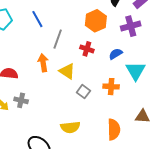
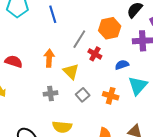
gray line: (58, 39) -> (79, 39), moved
gray cross: (21, 100) -> (51, 93), moved, turned -32

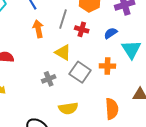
orange arrow: (49, 58) -> (38, 29), moved
gray square: (83, 95) -> (80, 72), size x1.5

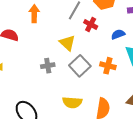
orange arrow: (38, 29) -> (34, 14), moved
yellow semicircle: (68, 108) -> (72, 102), moved

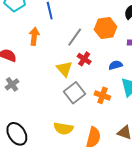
red cross: (91, 24) -> (84, 59), moved
gray cross: (48, 66) -> (12, 84), moved, turned -32

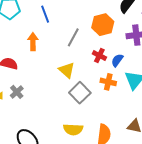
red cross: (84, 59) -> (99, 56), moved
blue semicircle: (116, 65) -> (117, 60), turned -32
orange cross: (102, 95) -> (108, 82), moved

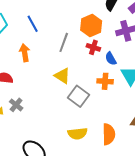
red cross: (99, 56) -> (93, 47), moved
blue semicircle: (117, 60) -> (111, 59), turned -56

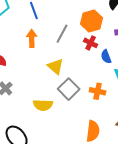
orange arrow: (25, 53) -> (32, 38), moved
orange cross: (105, 81) -> (98, 91), moved
yellow semicircle: (77, 134) -> (43, 105), moved

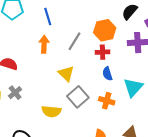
red cross: (91, 43) -> (103, 52), turned -32
blue semicircle: (106, 57) -> (107, 74), moved

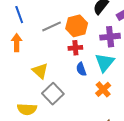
gray line: (74, 41) -> (52, 26), moved, turned 36
cyan triangle: (133, 87) -> (105, 62), moved
orange cross: (107, 101) -> (103, 89), moved, turned 35

